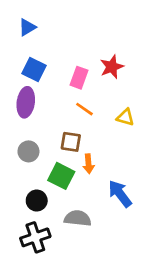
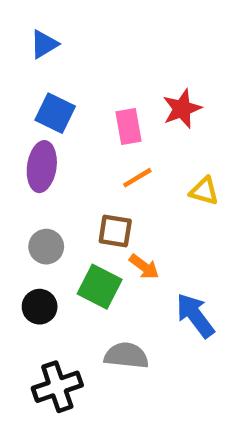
pink rectangle: (79, 78) -> (129, 127), turned -30
orange line: (84, 109) -> (137, 178), turned -66
orange arrow: (89, 164) -> (144, 267), turned -48
black circle: (37, 201) -> (40, 307), moved

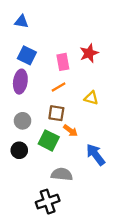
blue triangle: (44, 44) -> (21, 22), turned 40
orange line: (137, 178) -> (59, 87), moved
yellow triangle: (204, 191) -> (91, 98), moved
black cross: (57, 387) -> (48, 202), moved

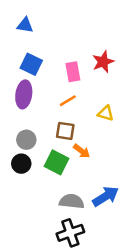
black circle: (19, 150) -> (21, 164), moved
blue arrow: (96, 155) -> (106, 196), moved, turned 95
black cross: (48, 202) -> (70, 233), moved

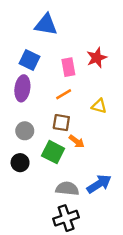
blue triangle: (25, 25) -> (46, 25), moved, size x1.5
black circle: (21, 164) -> (20, 163), moved

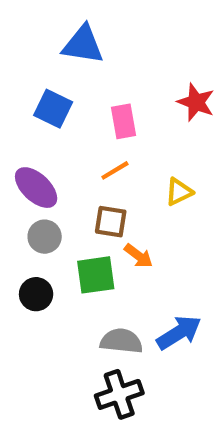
red star: (97, 58) -> (196, 102), moved, turned -30
purple ellipse: (22, 88) -> (36, 188), moved, turned -55
yellow triangle: (99, 106) -> (179, 192), turned -42
green square: (53, 152) -> (96, 275), turned -35

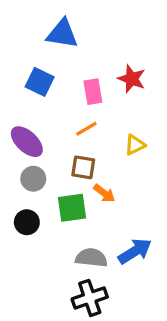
red star: (196, 102) -> (132, 79), moved

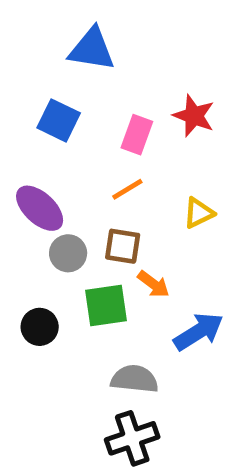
pink rectangle: (93, 92) -> (137, 135), turned 30
gray circle: (33, 179) -> (68, 253), moved
blue arrow: (135, 251) -> (199, 332), moved

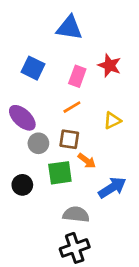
blue triangle: (92, 49) -> (69, 28), moved

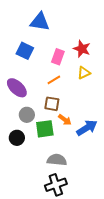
blue triangle: (69, 28) -> (40, 22), moved
yellow triangle: (112, 120) -> (84, 73), moved
gray circle: (38, 143) -> (27, 115), moved
blue arrow: (112, 188) -> (87, 128), moved

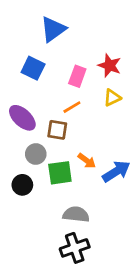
blue triangle: (40, 22) -> (53, 29), turned -45
brown square: (52, 104) -> (57, 130), moved

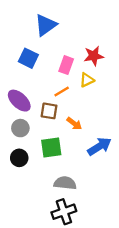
red star: (110, 65) -> (94, 56), turned -30
yellow triangle: (112, 98) -> (87, 80), moved
gray circle: (36, 154) -> (20, 128), moved
orange arrow: (87, 161) -> (74, 123), moved

